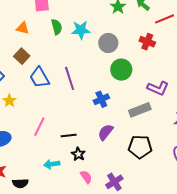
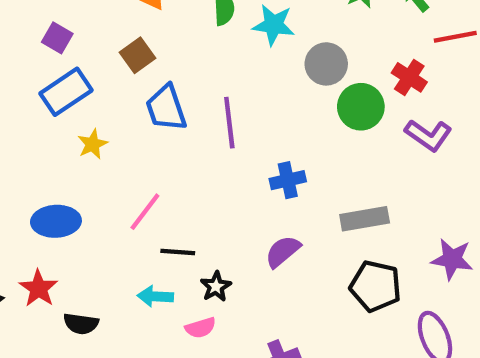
green circle: (121, 70) -> (361, 107), moved
purple L-shape: (158, 88) -> (428, 135), moved
black line: (69, 136) -> (178, 252), moved
black pentagon: (140, 147) -> (375, 286), moved
pink semicircle: (86, 177) -> (200, 328), moved, turned 96

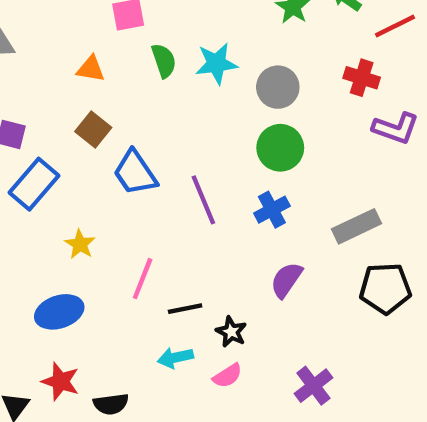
green circle: (361, 107) -> (280, 148), moved
purple line: (229, 123) -> (203, 200), moved
yellow star: (92, 144) -> (80, 244), moved

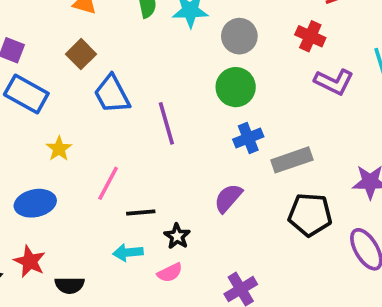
blue rectangle: (34, 184) -> (26, 94), turned 72
blue cross: (272, 210) -> (248, 138), moved

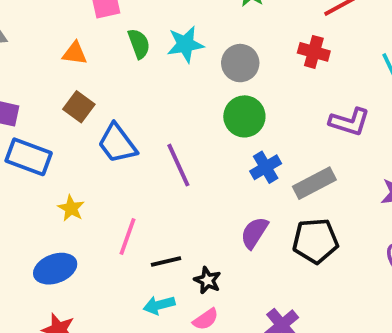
purple L-shape: (334, 82) -> (349, 122), moved
black pentagon: (310, 215) -> (315, 241), moved

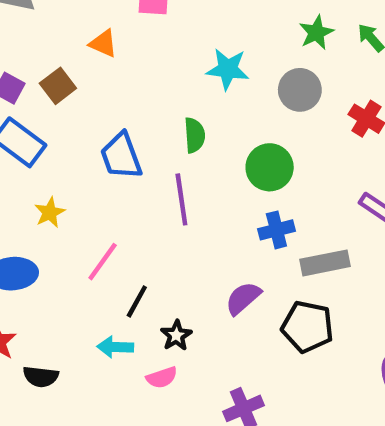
green semicircle: (139, 44) -> (195, 135), moved
gray circle: (240, 63) -> (300, 90), moved
brown square: (79, 107) -> (58, 86), moved
black line: (166, 262) -> (137, 301), turned -64

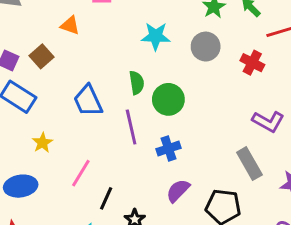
green circle: (270, 167) -> (168, 99), moved
blue cross: (276, 230) -> (169, 148), moved
gray rectangle: (325, 263) -> (249, 164), moved, turned 76

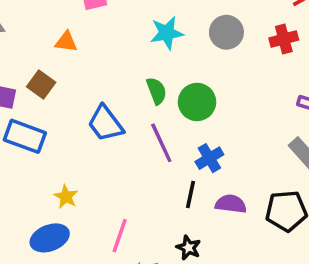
red cross: (252, 63) -> (284, 39), turned -30
yellow star: (42, 143) -> (66, 197), moved
pink line: (81, 173) -> (120, 236), moved
purple semicircle: (178, 191) -> (231, 204), turned 65
black line: (106, 198) -> (191, 194), moved

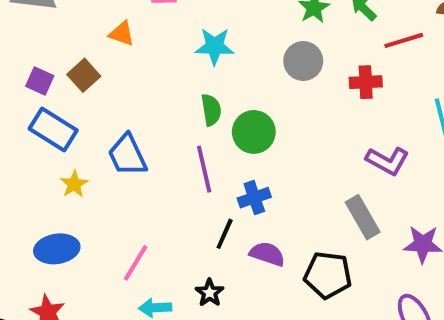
cyan star: (167, 33) -> (215, 46), moved
blue trapezoid: (105, 124) -> (127, 155), moved
yellow star: (66, 197) -> (74, 184), moved

